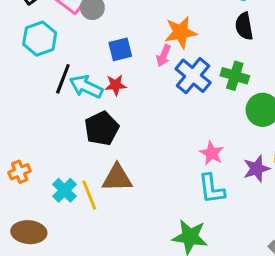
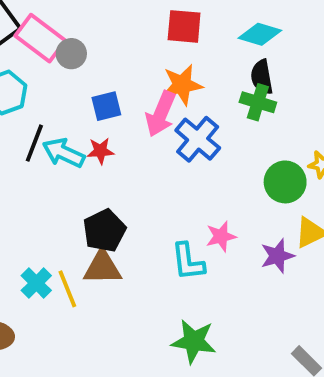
pink arrow: (164, 56) -> (161, 114), size x1.6
green cross: (235, 76) -> (258, 102), moved
black pentagon: (102, 128) -> (104, 231), moved
pink star: (212, 153) -> (221, 236), turned 30
cyan L-shape: (212, 189) -> (188, 262), moved

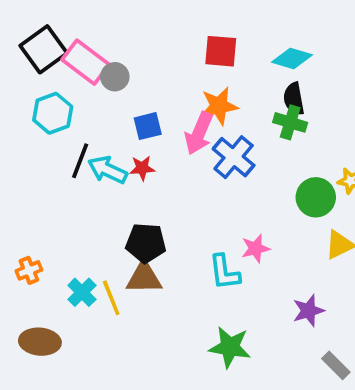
black pentagon: (104, 231) -> (146, 243), turned 30
purple star: (277, 256) -> (308, 311), moved

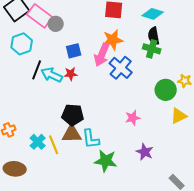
cyan L-shape: (224, 272) -> (91, 139), moved
purple star: (308, 311) -> (145, 152), moved, turned -30
green star: (230, 347) -> (106, 161), moved

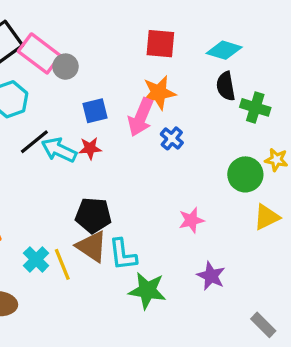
green cross: (152, 49) -> (255, 107), moved
blue cross: (121, 68) -> (172, 138), size x0.6
black line: (37, 70) -> (34, 142), turned 30
brown triangle: (72, 134) -> (92, 246), turned 35

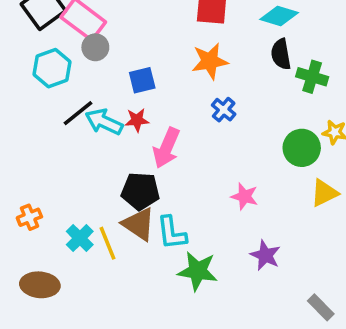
gray circle: (65, 67) -> (95, 47), moved
pink arrow: (141, 117) -> (166, 148), moved
pink star: (191, 220) -> (244, 196), turned 30

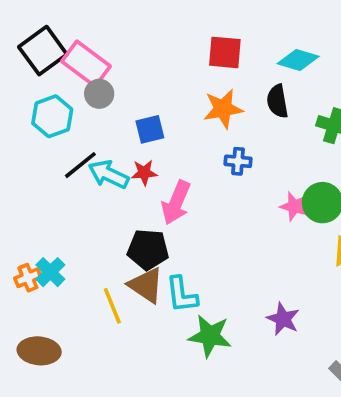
black semicircle: (281, 54) -> (277, 101), moved
blue cross: (224, 110) -> (238, 161), turned -35
pink star: (244, 196) -> (294, 206), moved
cyan cross: (80, 238) -> (50, 272), moved

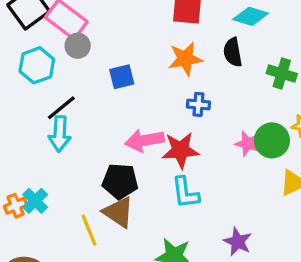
red star: (144, 173) -> (180, 150), moved, size x1.6
cyan arrow: (109, 174) -> (60, 134), moved, turned -112
pink arrow: (176, 203) -> (145, 140), turned 57
cyan L-shape: (182, 295) -> (185, 193), moved

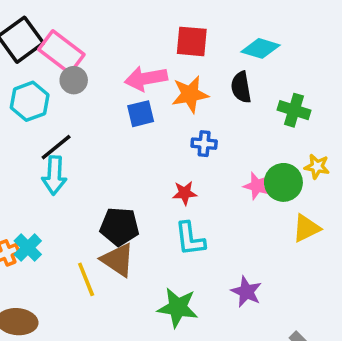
blue square: (122, 77) -> (141, 114), moved
pink arrow: (145, 140) -> (146, 78), moved
red star: (180, 150) -> (185, 193), size x0.6

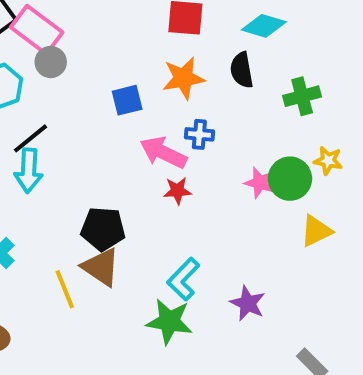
pink arrow: (146, 78) -> (163, 152), moved, turned 36
green cross: (294, 110) -> (302, 96), turned -32
cyan L-shape: (190, 239) -> (183, 279), moved, turned 51

